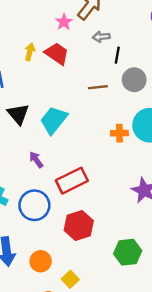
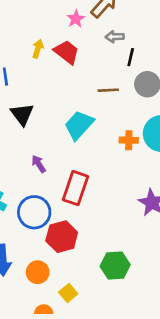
cyan trapezoid: (54, 120) -> (79, 125), moved
red rectangle: (72, 181) -> (75, 188), turned -48
red hexagon: (79, 226) -> (62, 237), moved
green hexagon: (128, 252) -> (115, 266), moved

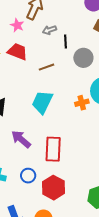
brown line: (108, 90) -> (46, 67), moved
purple arrow: (39, 164) -> (21, 139), size x1.5
blue circle: (34, 212) -> (28, 176), size x0.6

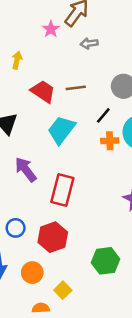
black line: (66, 42) -> (103, 115), moved, turned 32
red trapezoid: (18, 52) -> (43, 91), moved
blue circle: (28, 176) -> (16, 228), moved

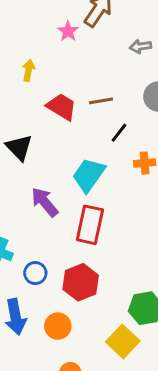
gray arrow: (89, 43) -> (140, 47), moved
black line: (103, 115) -> (119, 133), moved
cyan trapezoid: (61, 130) -> (89, 175), moved
yellow square: (63, 290) -> (123, 341), moved, size x1.5

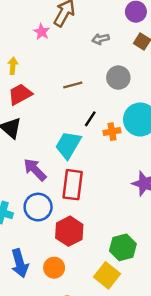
red trapezoid: (62, 107) -> (20, 94), moved, turned -55
black line: (119, 133) -> (90, 119), moved
blue circle: (35, 273) -> (38, 207), moved, size x1.5

